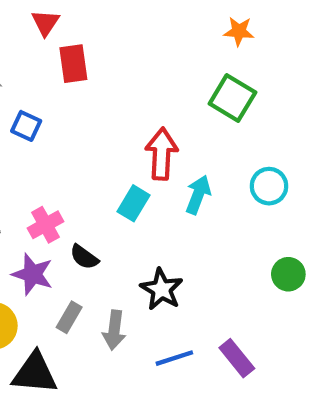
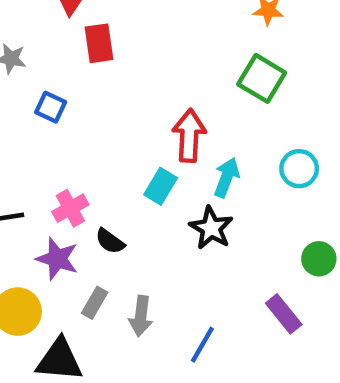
black star: (162, 289) -> (211, 228), moved
blue line: (174, 358) -> (202, 345), turned -42
purple rectangle: (237, 358) -> (284, 314), moved

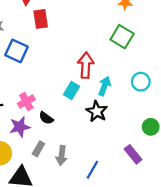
blue square: (51, 107) -> (16, 51), size x1.5
purple star: (57, 259) -> (20, 127), turned -30

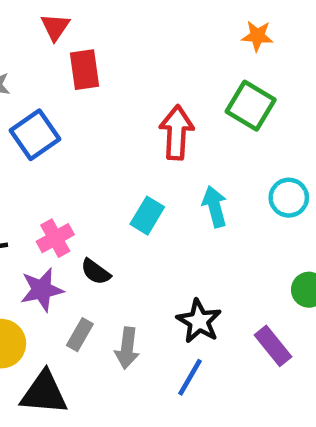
blue square: (16, 51) -> (35, 135), turned 30
red arrow: (86, 65) -> (177, 132), moved
cyan arrow: (104, 86) -> (215, 207), turned -36
black star: (97, 111) -> (199, 321), moved

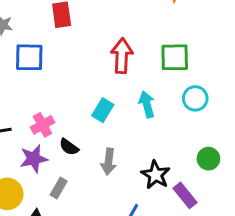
green square: (251, 106) -> (175, 57), moved, turned -32
blue square: (35, 135) -> (29, 57), turned 36
black star: (199, 321) -> (156, 175), moved
gray arrow: (127, 348) -> (109, 162), moved

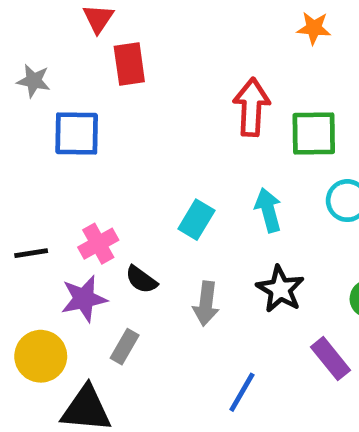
red arrow: (122, 56) -> (251, 107), moved
black star: (156, 175) -> (280, 289), moved

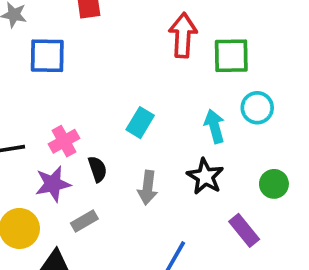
cyan arrow: (268, 210) -> (214, 126), moved
black semicircle: (141, 280) -> (97, 169), turned -145
gray rectangle: (125, 347) -> (84, 221), turned 30

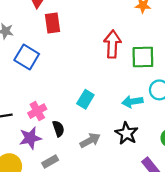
blue square: (47, 56) -> (27, 57), turned 30
cyan arrow: (214, 126) -> (132, 102), turned -84
gray arrow: (148, 188) -> (90, 140), turned -126

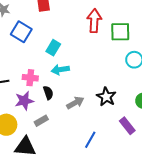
cyan rectangle: (85, 99) -> (53, 48), moved
cyan arrow: (132, 102) -> (60, 70), moved
pink cross: (37, 111) -> (30, 78), turned 35

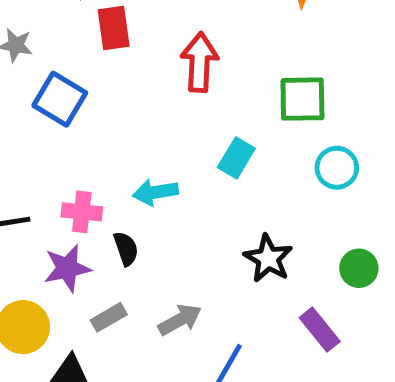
red arrow: (94, 21) -> (200, 62), moved
cyan rectangle: (53, 48) -> (236, 158), moved
gray arrow: (75, 103) -> (180, 320), moved

